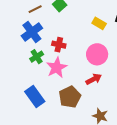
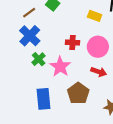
red cross: (59, 45) -> (72, 43), moved
red arrow: (94, 79) -> (99, 72), turned 56
blue rectangle: (35, 97) -> (44, 99), turned 40

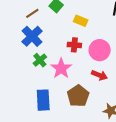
yellow rectangle: (95, 16) -> (81, 21), moved

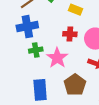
blue cross: (32, 36) -> (27, 27), turned 35
green cross: (40, 60) -> (36, 50), turned 32

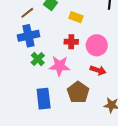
green cross: (36, 50) -> (38, 59), turned -32
pink star: (57, 58) -> (60, 66), turned -30

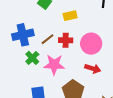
brown line: (27, 13) -> (47, 39), moved
yellow rectangle: (76, 17) -> (70, 16), turned -32

